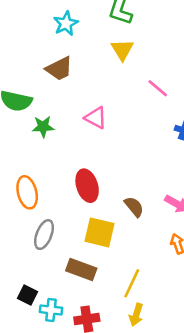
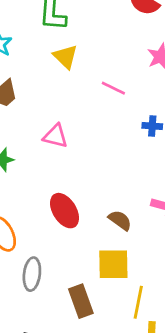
yellow square: (99, 232) -> (113, 264), moved
brown rectangle: (81, 270) -> (81, 301), turned 64

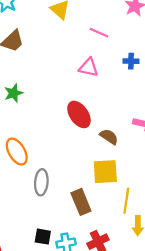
pink triangle: (55, 136) -> (89, 67), moved
red ellipse: (65, 211) -> (79, 114), moved

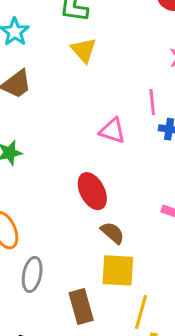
pink line: (99, 33) -> (152, 102), moved, turned 54
brown semicircle: (109, 137) -> (112, 233), moved

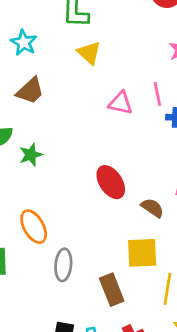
pink triangle: (112, 131) -> (121, 103), moved
brown semicircle: (112, 233) -> (152, 208), moved

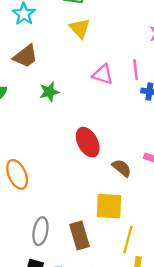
green star: (31, 155) -> (49, 92), moved
gray ellipse: (63, 265) -> (40, 231), moved

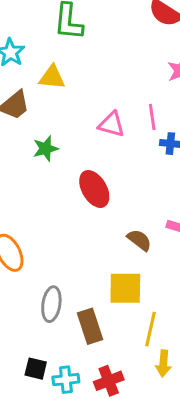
yellow triangle: (80, 28) -> (52, 77), moved, turned -40
red ellipse: (88, 142) -> (94, 189), moved
gray ellipse: (40, 231) -> (51, 304), moved

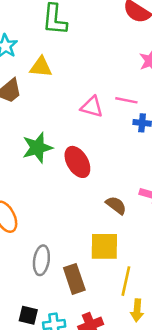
pink line: (152, 117) -> (126, 100), turned -70
green star: (46, 148) -> (37, 148), moved, size x1.4

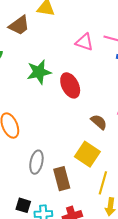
yellow square: (104, 246) -> (87, 154), turned 30

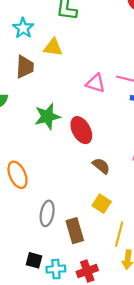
brown trapezoid: (19, 25) -> (25, 67), turned -50
brown semicircle: (99, 122) -> (101, 166), moved
yellow square: (87, 154) -> (102, 204), size x0.7

